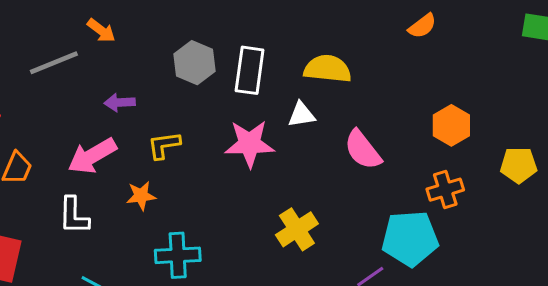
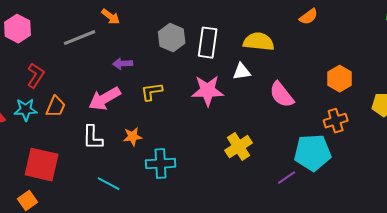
orange semicircle: (422, 26) -> (309, 17), moved
orange star: (141, 196) -> (133, 137), moved

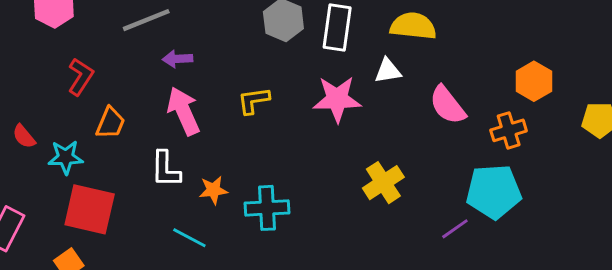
purple arrow: (123, 64) -> (178, 59), moved
pink arrow: (105, 99) -> (183, 111), turned 96
cyan star: (26, 110) -> (66, 157), moved
orange cross: (336, 121) -> (509, 130), moved
orange star: (133, 137) -> (213, 190), moved

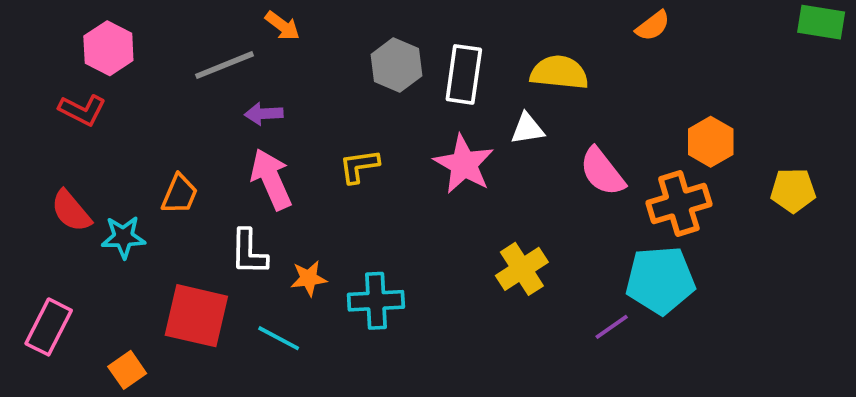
red L-shape: (81, 77) -> (82, 110), moved, turned 84
pink star: (337, 99) -> (464, 164), turned 30
orange cross: (509, 130) -> (679, 203), size x1.4
red semicircle: (24, 136) -> (71, 211), size x1.4
red square: (90, 209) -> (196, 316), moved

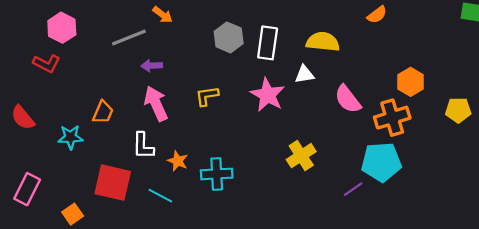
red semicircle: (71, 211) -> (23, 118), moved
orange star: (309, 278) -> (178, 161), turned 30

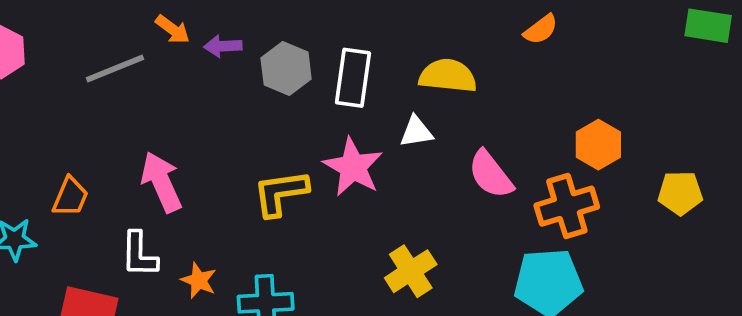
purple arrow: (152, 66) -> (223, 46), moved
yellow L-shape: (207, 96) -> (280, 193), moved, size x1.4

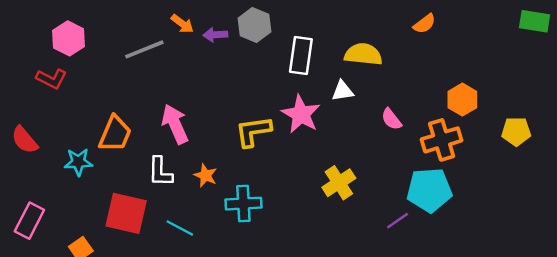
gray hexagon: (286, 68) -> (254, 25), moved
pink semicircle: (491, 174) -> (391, 119), size x0.7
orange trapezoid: (70, 197) -> (115, 134), size x1.4
orange star: (199, 280) -> (206, 175), moved

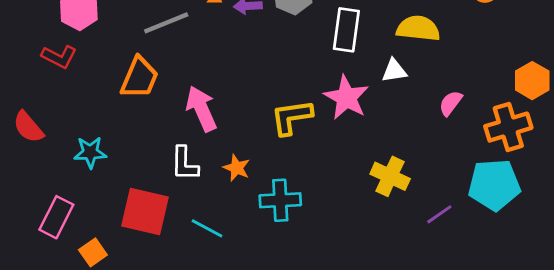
pink semicircle: (391, 119) -> (451, 103), turned 75
orange trapezoid: (115, 134) -> (139, 78), moved
yellow cross: (339, 183) -> (390, 176), turned -32
pink rectangle: (29, 221) -> (56, 217), moved
purple line: (398, 221) -> (439, 214), moved

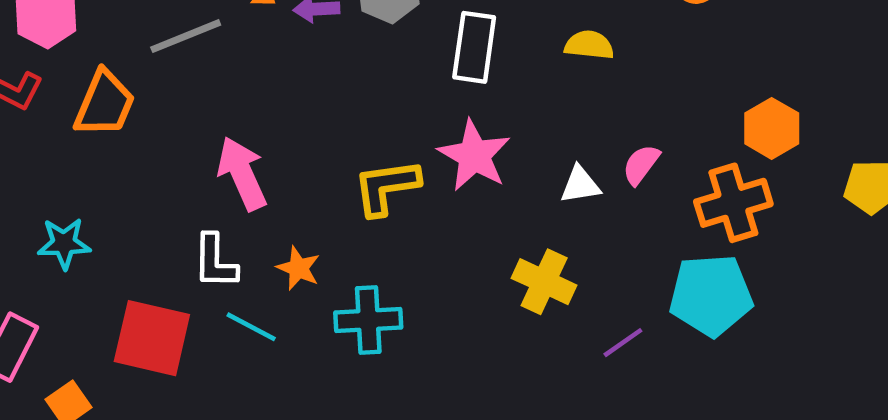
yellow semicircle: (418, 28) -> (589, 45), size x0.7
white triangle: (394, 71) -> (580, 185), moved
orange trapezoid: (139, 78) -> (105, 104), moved
cyan line: (207, 228) -> (251, 327), moved

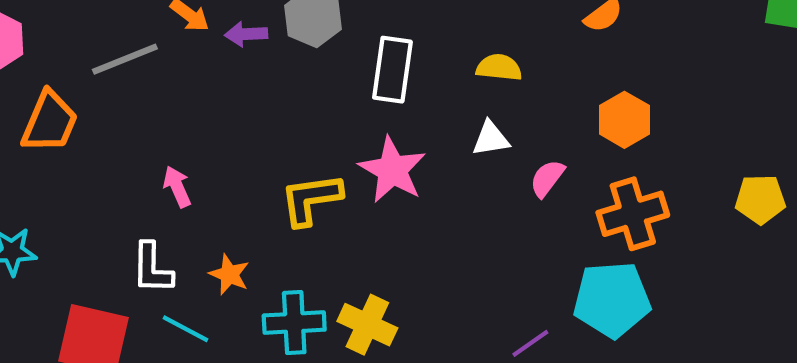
orange hexagon: (772, 128) -> (624, 120), moved
pink arrow: (242, 174) -> (177, 187), size x0.6
white triangle: (580, 185) -> (491, 139), moved
yellow cross: (544, 282) -> (367, 325), moved

